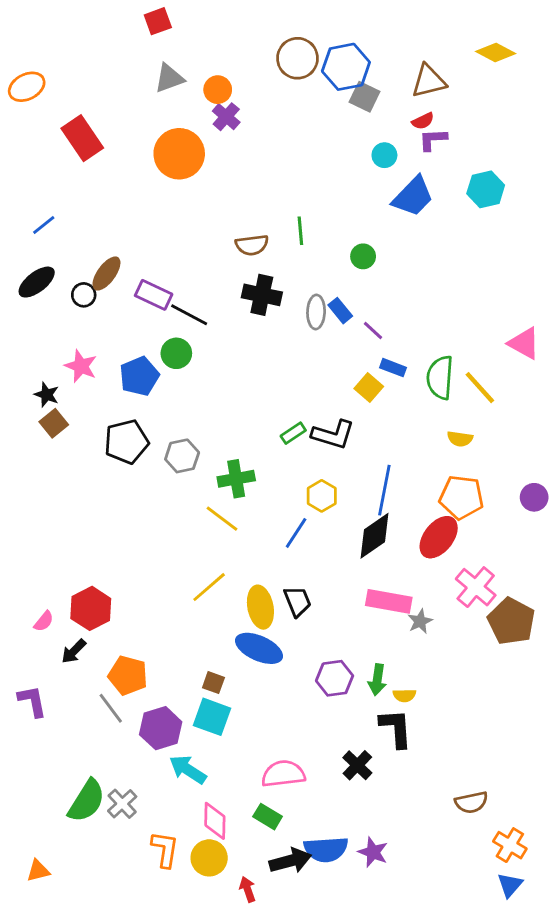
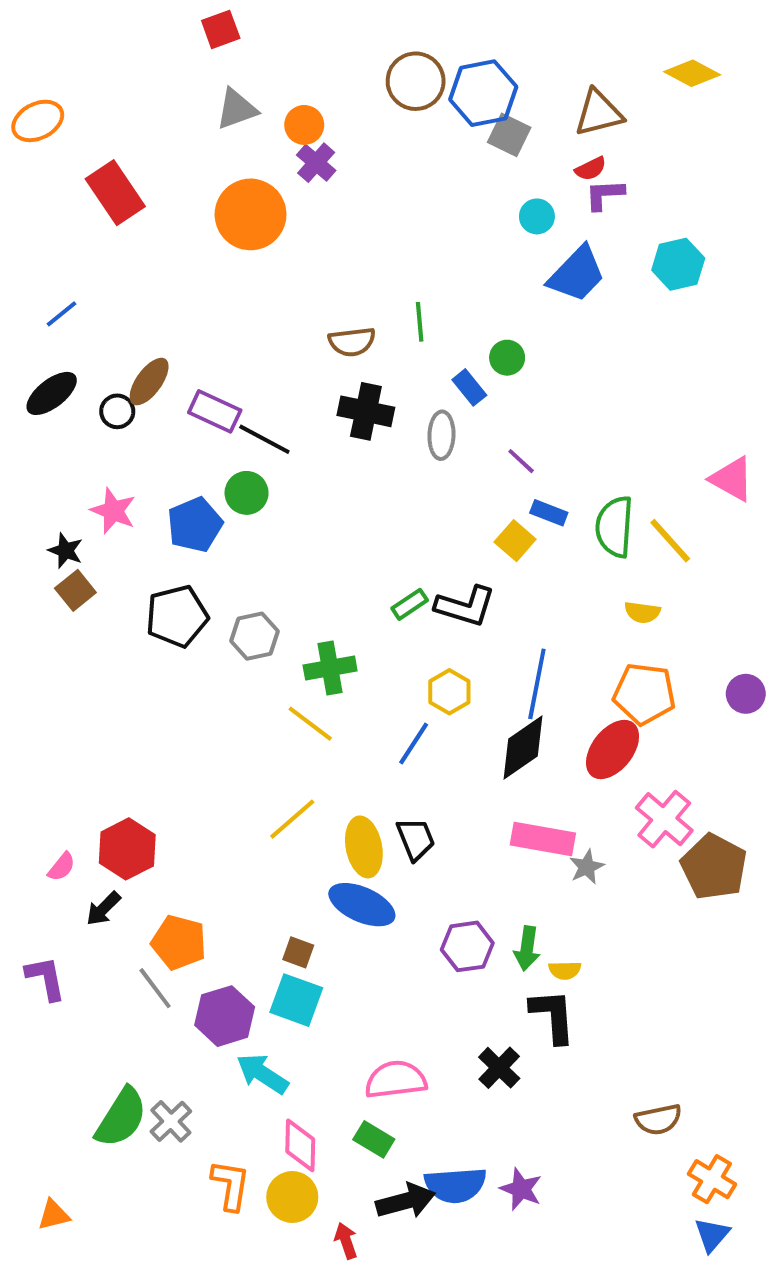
blue rectangle: (340, 311) -> (469, 387), moved

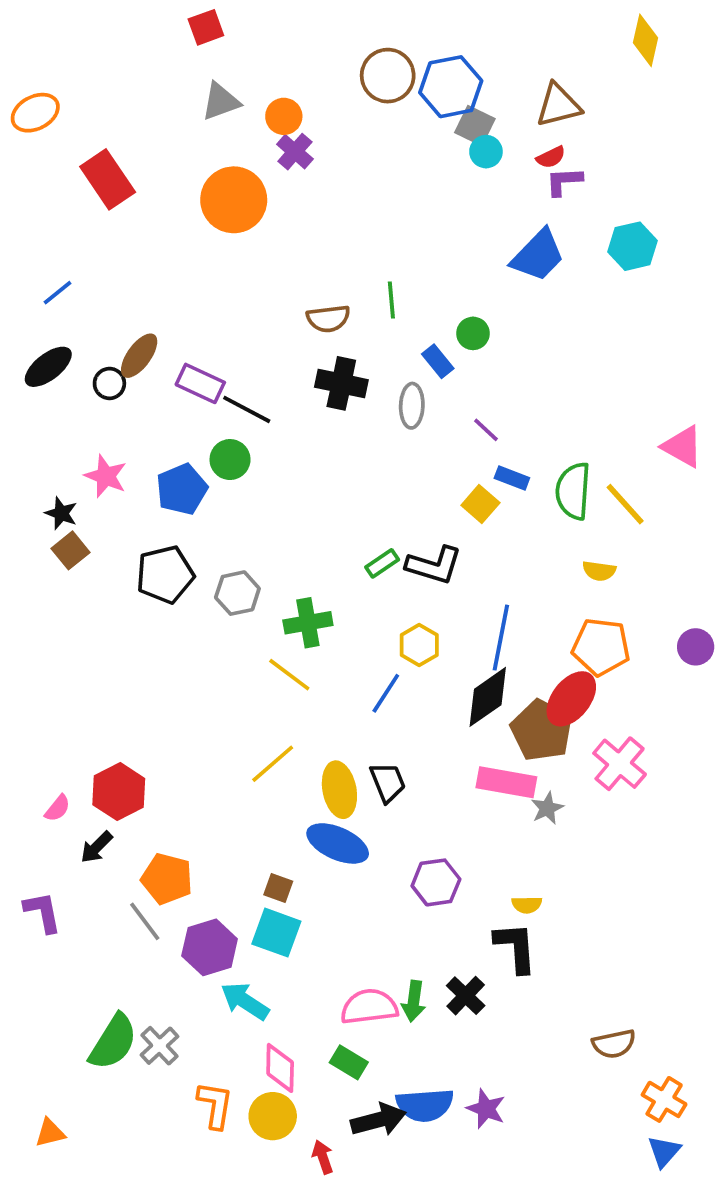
yellow diamond: (692, 73) -> (646, 40), moved, turned 75
cyan circle: (537, 216) -> (486, 152), moved
brown pentagon: (714, 867) -> (542, 730), moved
green arrow: (527, 948) -> (414, 1001), moved

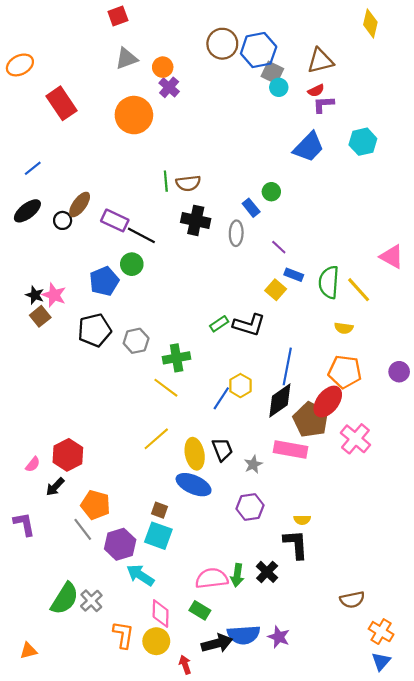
green line: (391, 300) -> (166, 181), moved
pink star: (106, 476) -> (54, 295), moved
yellow hexagon: (419, 645) -> (240, 386), moved
gray star: (547, 808) -> (253, 464), moved

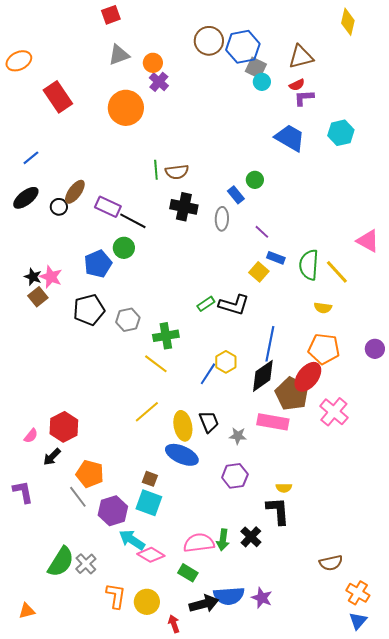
blue trapezoid: (309, 147) -> (290, 138), turned -104
gray star: (253, 464) -> (238, 436), turned 30
pink diamond: (161, 613) -> (151, 555), moved, turned -60

